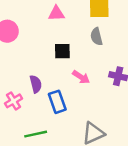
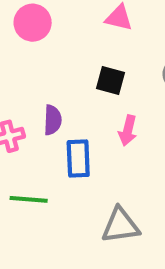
pink arrow: (81, 77) -> (128, 130), turned 54

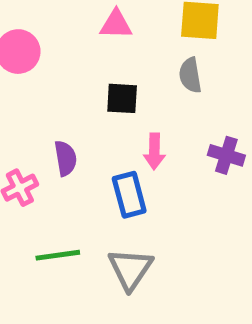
blue rectangle: (78, 159) -> (129, 195), moved
gray triangle: (120, 225) -> (130, 269), moved, turned -36

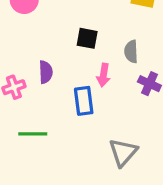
gray semicircle: (190, 75) -> (131, 52), moved
gray triangle: (130, 269) -> (123, 152), moved

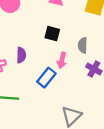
blue rectangle: (84, 101) -> (46, 78), turned 42

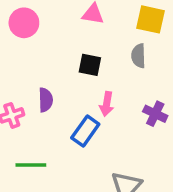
gray semicircle: (83, 45) -> (138, 56), moved

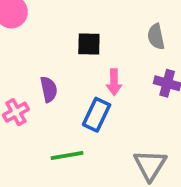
gray semicircle: (138, 56) -> (156, 37), moved
green line: (31, 165) -> (67, 155), moved

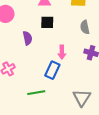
black square: (89, 44) -> (47, 22), moved
purple semicircle: (49, 89) -> (28, 38), moved

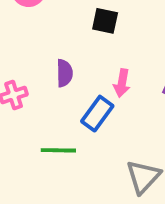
purple semicircle: (28, 38) -> (65, 73), moved

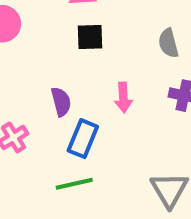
blue rectangle: (97, 114) -> (83, 139), moved

